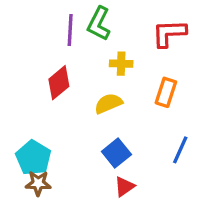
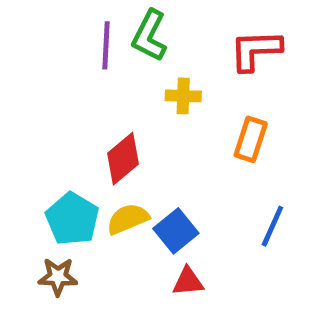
red diamond: (59, 83) -> (123, 159), moved
yellow semicircle: (108, 103) -> (128, 219), moved
cyan pentagon: (33, 158) -> (72, 219), moved
red triangle: (124, 187) -> (188, 282), turned 30

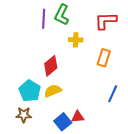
blue square: (176, 231) -> (63, 122), moved

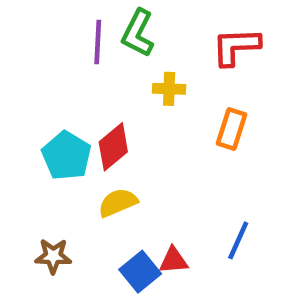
cyan pentagon: (30, 91) -> (67, 156), moved
blue line: (113, 94) -> (238, 240), moved

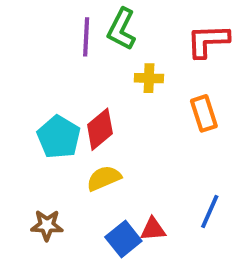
orange rectangle: (231, 129) -> (204, 113), turned -36

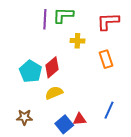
green L-shape: (121, 29) -> (63, 15), turned 65

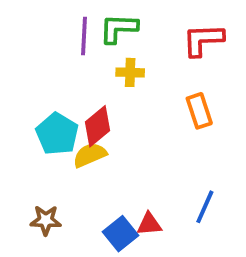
yellow cross: (77, 41) -> (130, 72), moved
yellow semicircle: (54, 93) -> (90, 155), moved

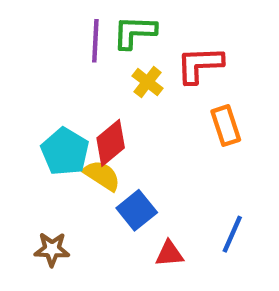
red L-shape: (203, 40) -> (200, 65), moved
yellow cross: (130, 72) -> (148, 82), turned 36
yellow semicircle: (90, 155) -> (102, 175), turned 56
blue square: (121, 234) -> (137, 210), moved

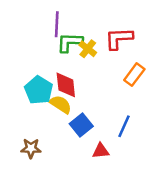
green L-shape: (135, 32) -> (70, 42), moved
orange rectangle: (226, 126) -> (134, 75), turned 55
red diamond: (111, 143) -> (66, 85), turned -56
blue line: (232, 234) -> (124, 126), moved

